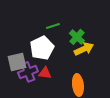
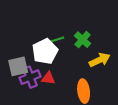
green line: (53, 26) -> (57, 40), moved
yellow arrow: (84, 49) -> (100, 60), moved

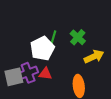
green line: (57, 40) -> (53, 37), turned -56
gray square: (18, 66) -> (14, 77), moved

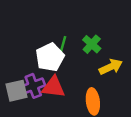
red triangle: (45, 74) -> (53, 87), size x1.5

